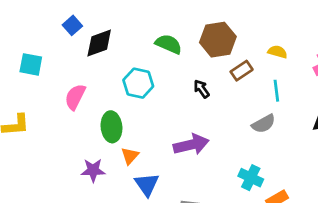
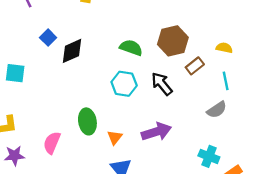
cyan hexagon: (138, 83) -> (124, 84), moved
black arrow: (202, 89) -> (162, 84), size x1.5
pink semicircle: (75, 97) -> (52, 143), moved
orange triangle: (130, 156) -> (115, 137), moved
purple star: (93, 170) -> (14, 156), moved

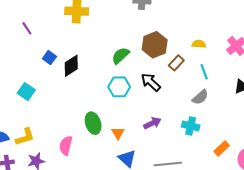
green semicircle: (131, 48) -> (121, 56), turned -54
cyan square: (15, 73) -> (26, 92), turned 36
purple arrow: (156, 132) -> (152, 123), size x0.7
cyan cross: (209, 156) -> (191, 126), moved

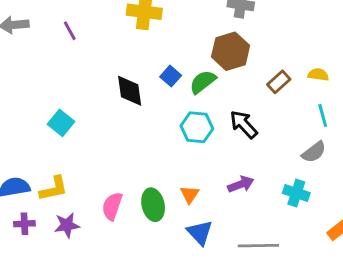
brown hexagon: (155, 45) -> (231, 51), moved
blue square: (49, 58) -> (171, 76), moved
brown rectangle: (176, 63) -> (279, 82), moved
black diamond: (71, 66) -> (130, 91), turned -70
green ellipse: (93, 123) -> (153, 205), moved

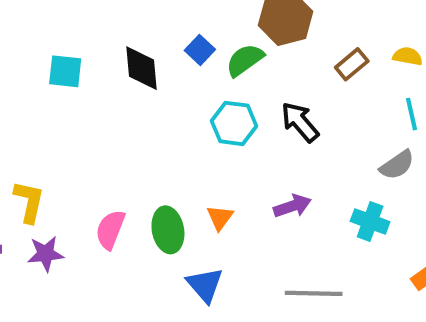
cyan square: (61, 123) -> (65, 71), moved, turned -35
yellow L-shape: (54, 189) -> (29, 202), turned -68
blue triangle: (200, 232) -> (205, 285), moved

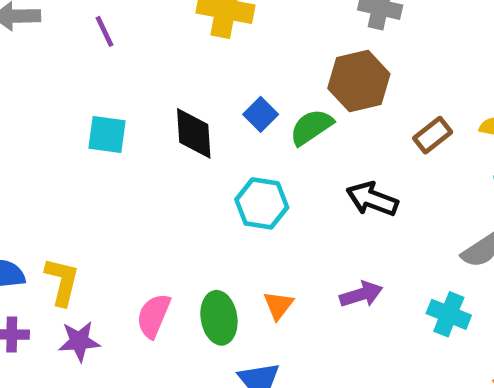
black arrow: (300, 122) -> (372, 199), turned -30
cyan hexagon: (234, 123) -> (262, 203), moved

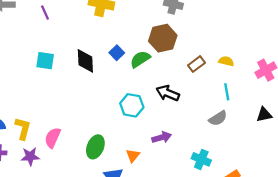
cyan hexagon: (262, 203) -> (132, 105), moved
orange triangle: (278, 305) -> (133, 156), moved
cyan cross: (449, 314) -> (201, 159), moved
pink semicircle: (154, 316) -> (53, 138), moved
green ellipse: (219, 318) -> (95, 147), turned 30

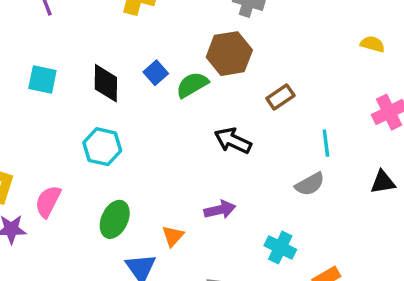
yellow semicircle: (226, 61) -> (373, 44), moved
cyan hexagon: (132, 105) -> (102, 147), moved

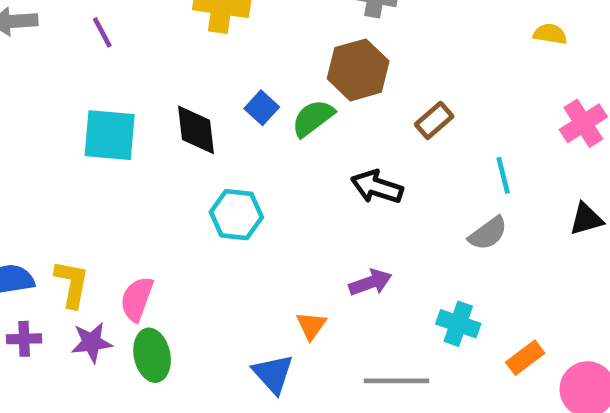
cyan square: (42, 80) -> (110, 135), size x1.4
cyan hexagon: (102, 147) -> (236, 215), moved
green ellipse: (115, 219) -> (152, 355), moved, turned -30

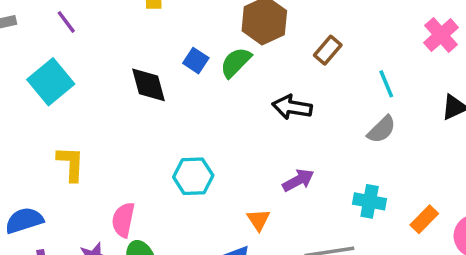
cyan square: (110, 135) -> (51, 82), moved, turned -36
cyan hexagon: (236, 215) -> (193, 176), moved
yellow L-shape: (72, 284) -> (71, 164), moved

